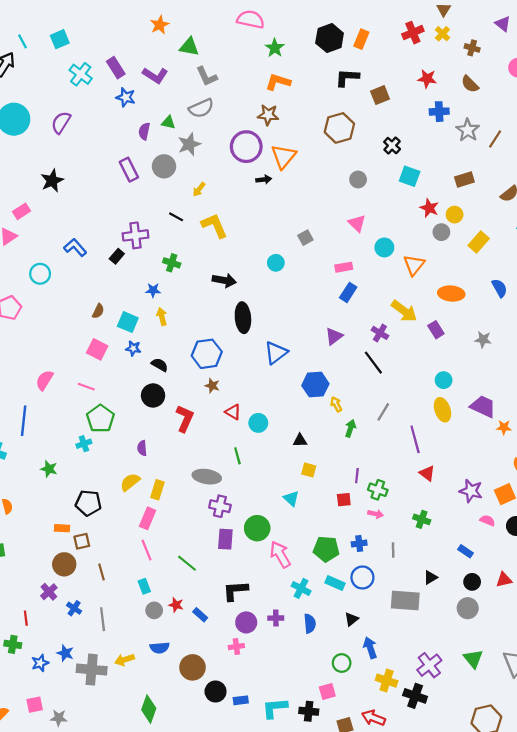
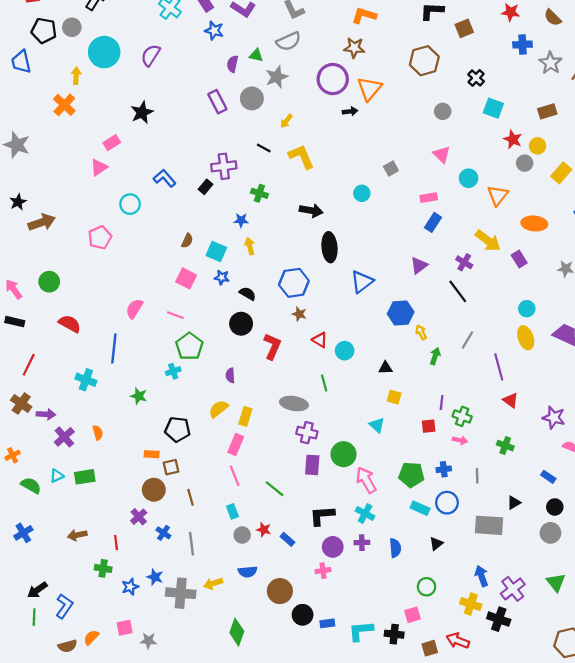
cyan cross: (301, 588) -> (365, 513), moved
blue arrow: (370, 648) -> (481, 576), moved

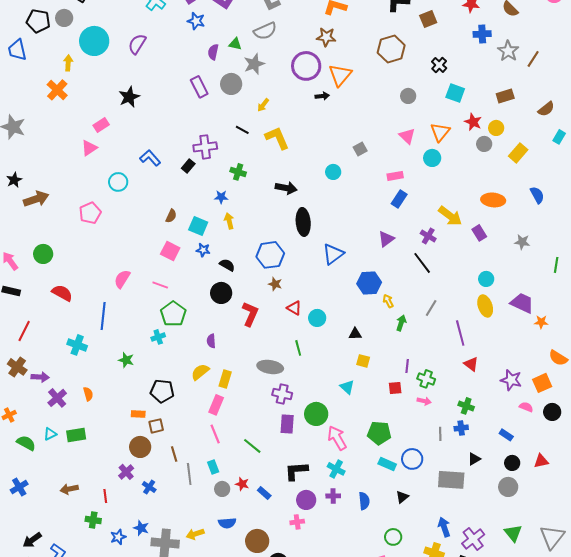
orange triangle: (498, 195) -> (440, 132), moved
blue cross: (444, 469) -> (461, 428), moved
gray line: (192, 544) -> (189, 474), moved

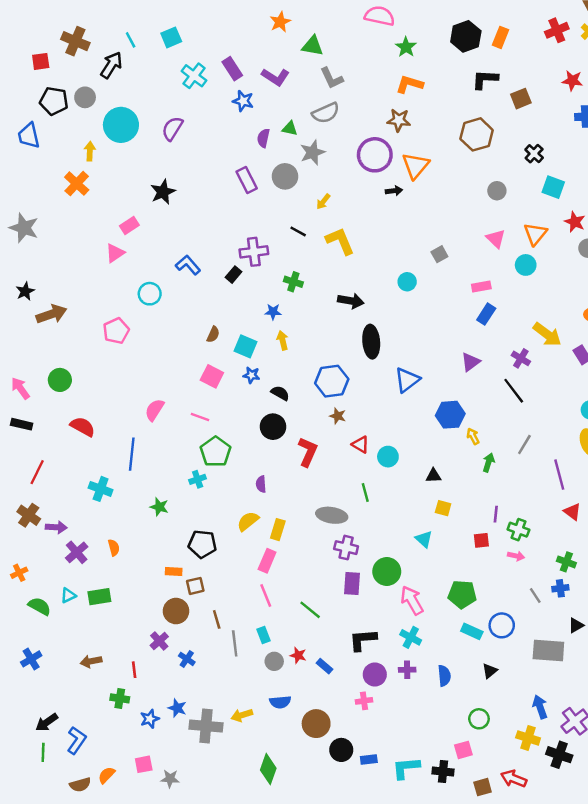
gray line: (440, 434) -> (535, 595), turned -32

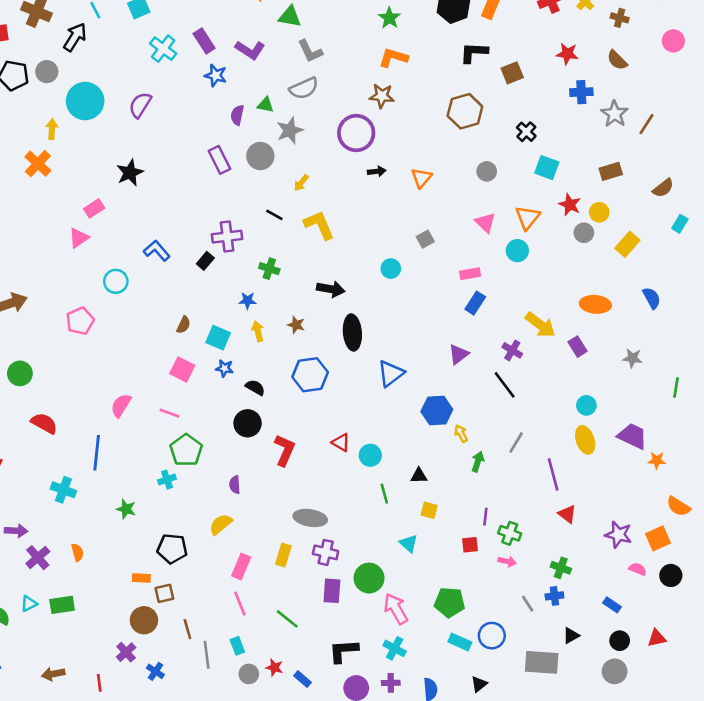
orange triangle: (416, 166) -> (421, 178), moved, size x0.7
brown star: (338, 416) -> (296, 325), moved
green line: (365, 492) -> (384, 494), moved
yellow rectangle: (278, 530) -> (283, 555), moved

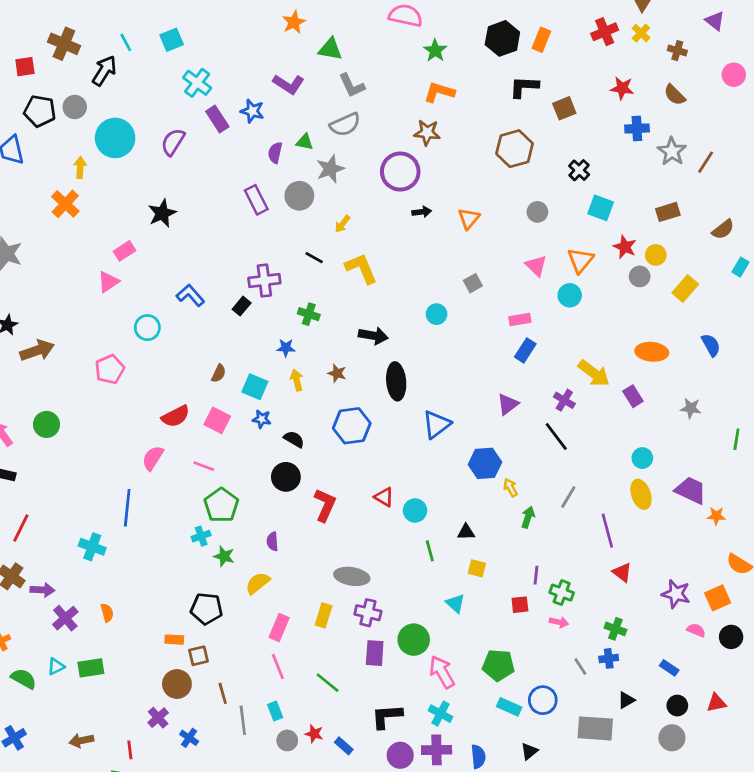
purple rectangle: (204, 41) -> (217, 119), moved
red semicircle: (44, 423) -> (176, 416), moved, turned 124
green star: (126, 509) -> (224, 556), moved
purple cross: (391, 683) -> (437, 750), size x1.5

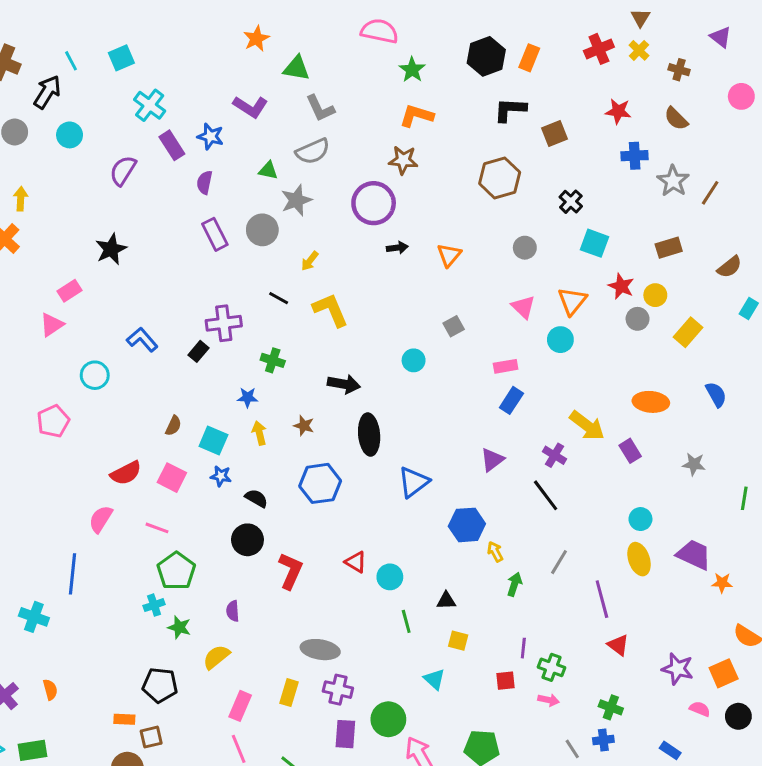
cyan circle: (115, 138) -> (70, 135), moved, size x0.6
purple semicircle: (275, 153) -> (204, 182), moved

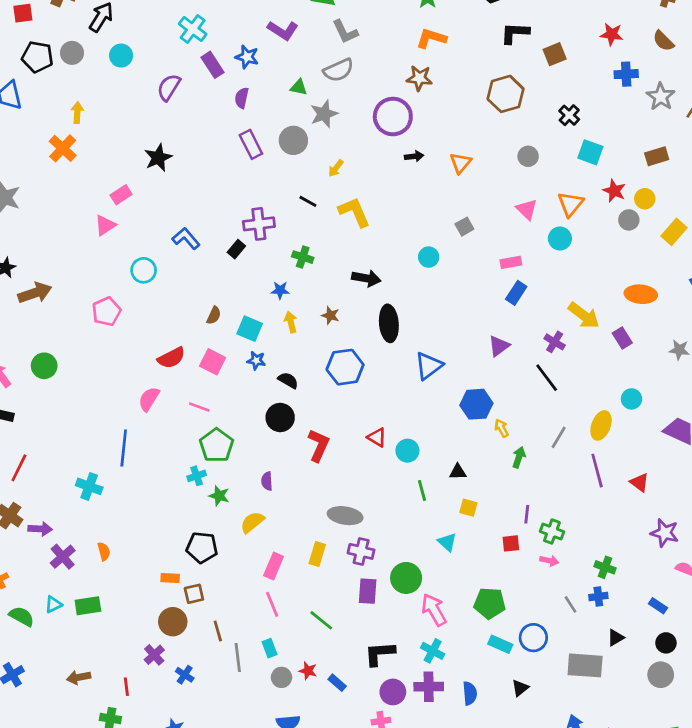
yellow ellipse: (639, 559) -> (601, 425), moved, turned 40
red triangle: (618, 645) -> (639, 482), moved

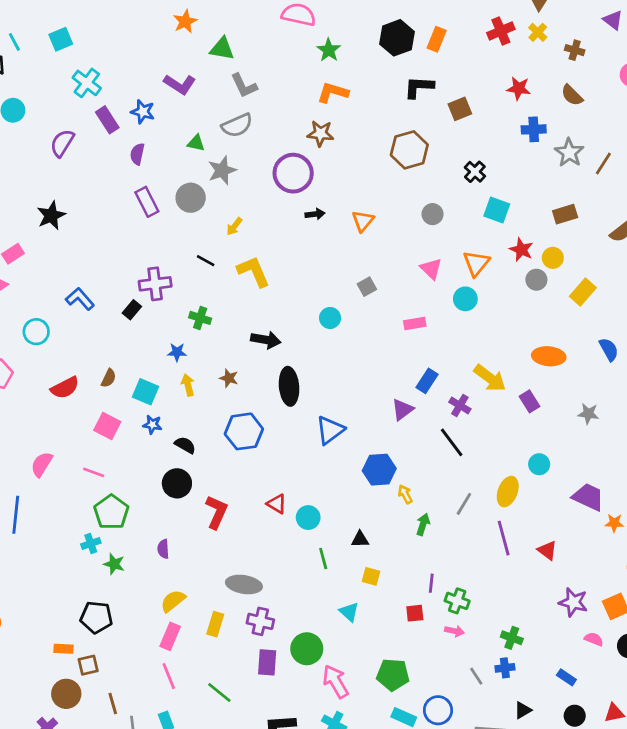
blue rectangle: (516, 293) -> (427, 381), moved
red semicircle: (171, 358) -> (65, 388), moved
yellow semicircle: (252, 522) -> (173, 601), moved

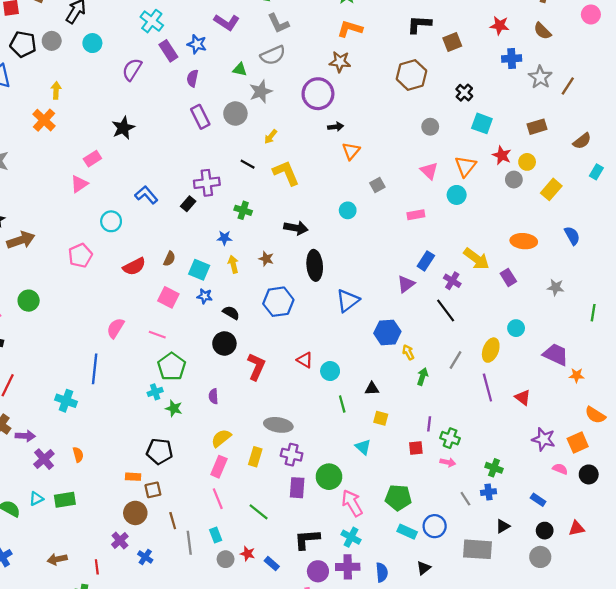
orange triangle: (363, 221) -> (351, 151), moved

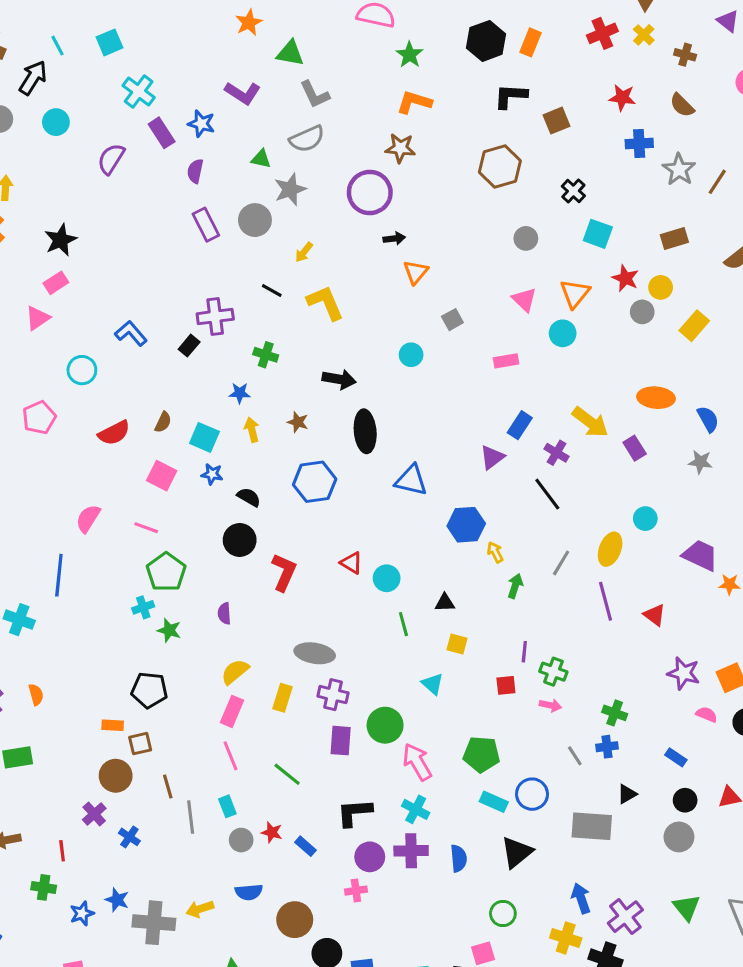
black star: (123, 128) -> (61, 240), moved
blue semicircle: (572, 236) -> (708, 419), moved
blue triangle: (348, 301) -> (411, 480), turned 50
black triangle: (424, 568) -> (517, 852), size x1.6

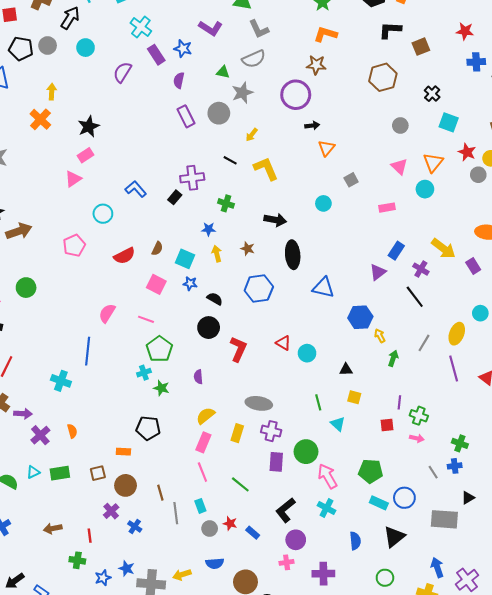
green line: (403, 624) -> (318, 402), moved
brown square: (140, 744) -> (98, 473), moved
black L-shape: (354, 812) -> (285, 510), turned -35
purple cross: (411, 851) -> (323, 574), moved

